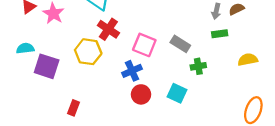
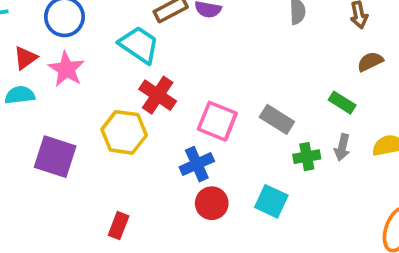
gray arrow: (216, 11) -> (342, 147), moved
green rectangle: (220, 34) -> (342, 103), turned 40
cyan semicircle: (25, 48) -> (20, 95), moved
red rectangle: (74, 108) -> (119, 226), moved

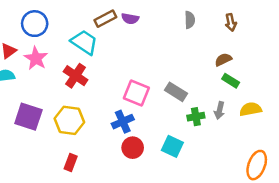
brown semicircle: (370, 62) -> (223, 60), moved
red cross: (158, 95) -> (76, 76), moved
green rectangle: (342, 103) -> (231, 81), moved
yellow hexagon: (124, 132) -> (69, 120), moved

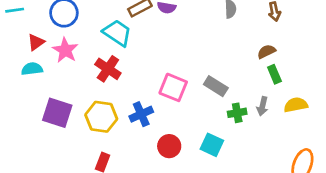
green rectangle: (231, 81) -> (274, 74), turned 35
blue cross: (123, 122) -> (141, 114), moved

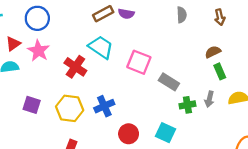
cyan trapezoid: (117, 33) -> (101, 47), moved
pink square: (173, 87) -> (139, 62), moved
purple square: (57, 113) -> (32, 105), size x0.7

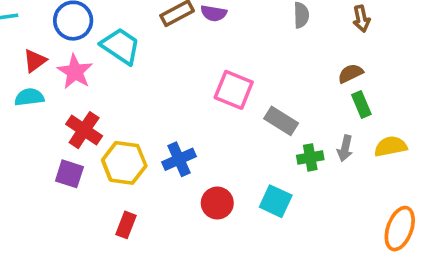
cyan trapezoid: (101, 47) -> (121, 46), moved
red cross: (75, 67) -> (84, 130), moved
purple square: (32, 105) -> (69, 174), moved

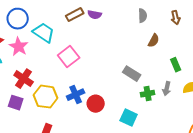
brown semicircle: (350, 73) -> (154, 41), moved, turned 144
pink square: (234, 90) -> (69, 57), moved, turned 30
red circle: (217, 203) -> (96, 104), moved

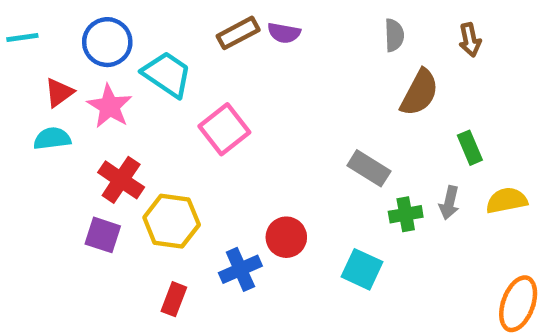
brown semicircle: (154, 41) -> (419, 93), size x1.5
blue cross: (76, 95) -> (240, 269), moved

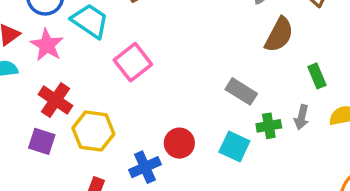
cyan square: (362, 269) -> (234, 146), moved

